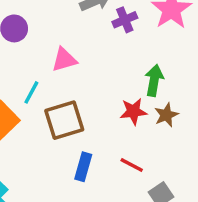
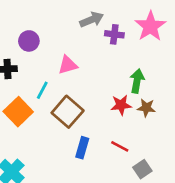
purple cross: (125, 20) -> (114, 34), turned 30
brown star: (166, 115) -> (146, 108), turned 30
brown square: (64, 120) -> (68, 112), turned -32

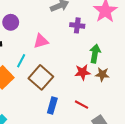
purple cross: (114, 34) -> (77, 25), moved

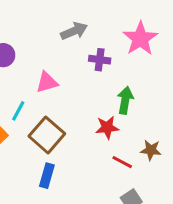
brown star: (102, 74) -> (151, 150), moved
red line: (81, 105) -> (122, 162), moved
blue rectangle: (52, 106) -> (47, 176), moved

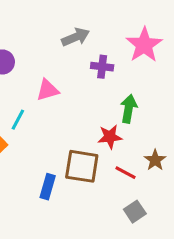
brown square: (47, 135) -> (82, 166), moved, turned -32
brown star: (151, 150) -> (155, 160), turned 30

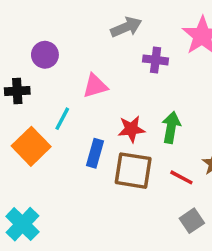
green arrow: (129, 109) -> (171, 127), moved
red star: (110, 137) -> (131, 129), moved
blue rectangle: (48, 187) -> (95, 153), moved

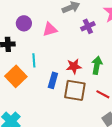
purple cross: (156, 60) -> (88, 26), turned -32
pink triangle: (95, 86) -> (50, 29), moved
cyan line: (62, 119) -> (34, 60), turned -32

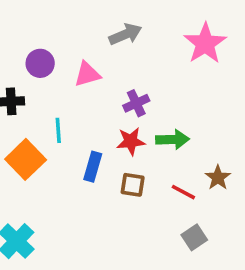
purple cross: (88, 26) -> (136, 103), moved
green arrow: (97, 65) -> (172, 139), turned 78
brown square: (75, 90) -> (133, 185), size x0.6

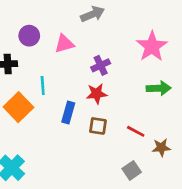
pink star: (205, 43) -> (152, 46), moved
green arrow: (172, 139) -> (159, 88), moved
brown star: (218, 178) -> (161, 148), moved, turned 30
gray square: (194, 237) -> (132, 170), moved

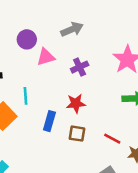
purple circle: (29, 36) -> (27, 39), moved
purple cross: (101, 65) -> (80, 67), moved

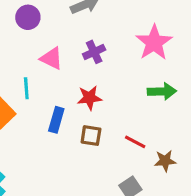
pink triangle: (46, 57) -> (52, 58), moved, turned 42

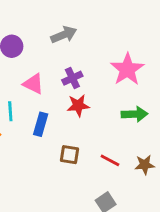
red star: (89, 98) -> (78, 105), moved
blue rectangle: (56, 120) -> (41, 124), moved
brown star: (165, 161) -> (145, 165), moved

